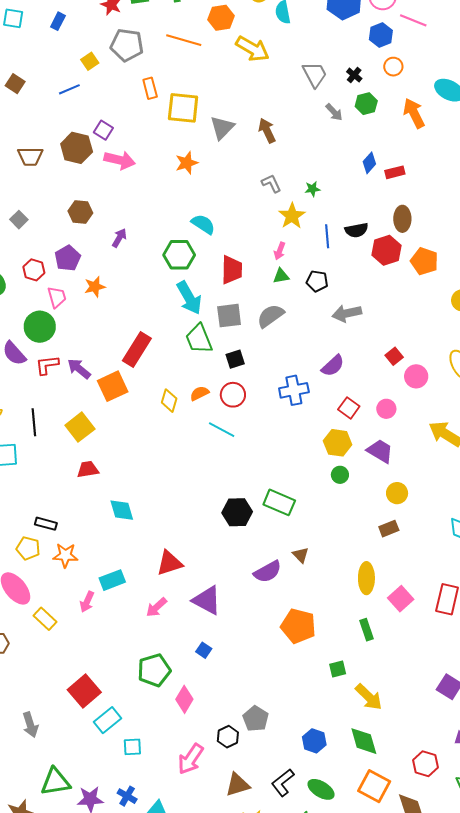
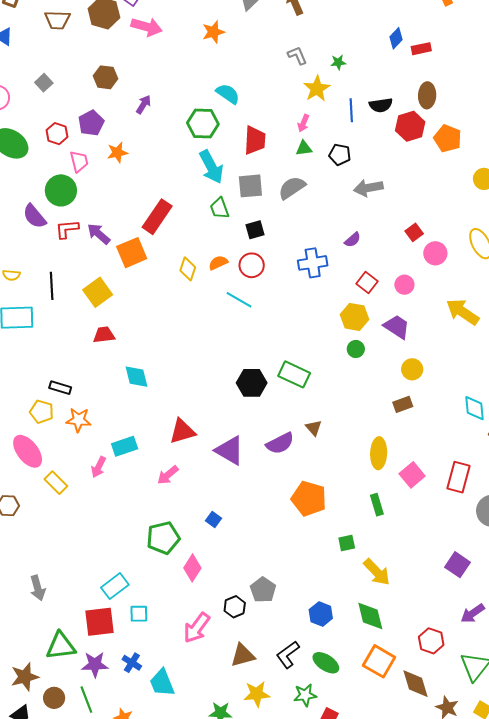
green trapezoid: (199, 339) -> (220, 208), size x0.7
purple semicircle: (333, 366) -> (353, 240), size x0.7
purple triangle: (207, 600) -> (230, 451), moved
red square: (84, 691) -> (99, 622), moved, turned 32

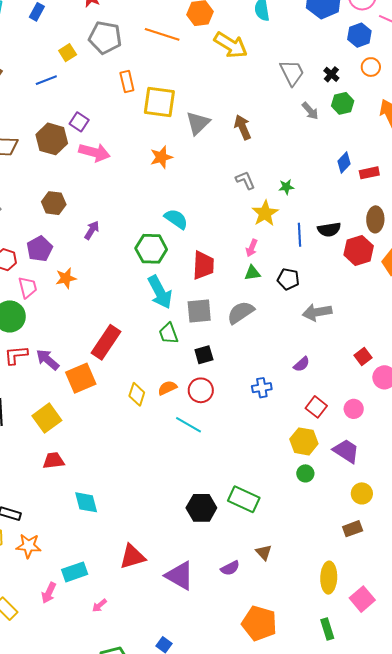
blue cross: (313, 263) -> (262, 388), size x0.7
purple semicircle: (280, 443) -> (230, 568), size x0.7
pink arrow: (168, 475) -> (99, 605), moved, size x0.7

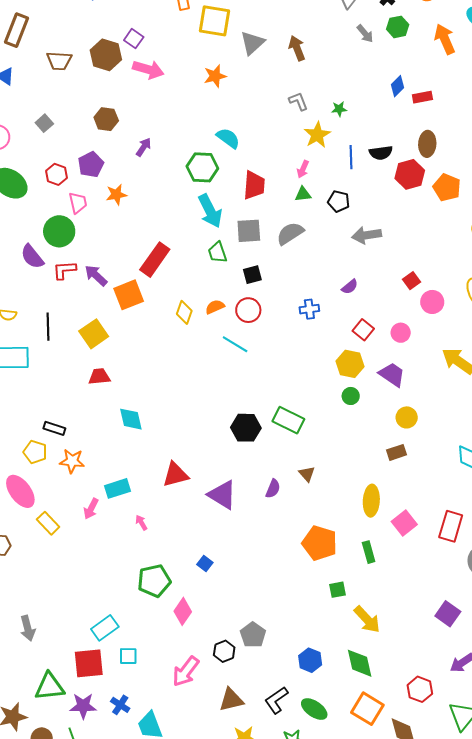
purple semicircle: (230, 568) -> (273, 489), turned -42
pink arrow: (99, 605) -> (141, 523), turned 98
orange pentagon: (259, 623) -> (320, 543), moved

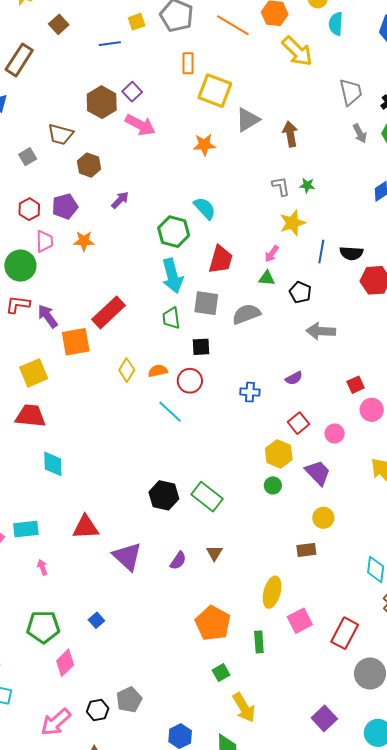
brown trapezoid: (59, 61) -> (61, 134), moved
green star: (339, 109) -> (307, 185), moved
red trapezoid: (99, 377) -> (30, 416), size x1.4
green square: (337, 590) -> (221, 673), turned -30

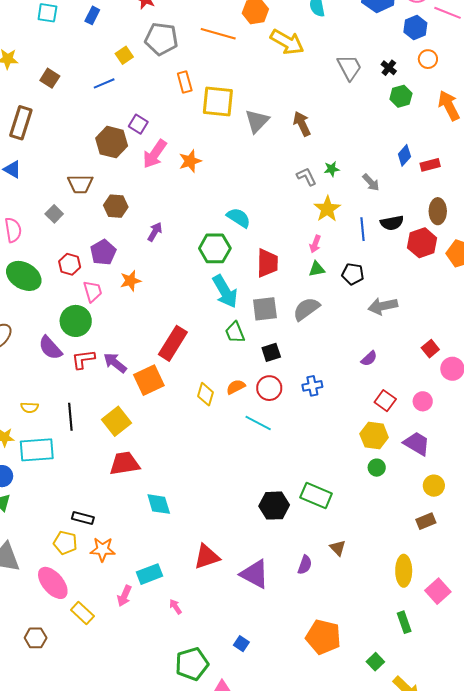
pink arrow: (140, 125) -> (155, 154), turned 112
gray arrow: (360, 133) -> (371, 182), moved
orange star: (204, 145) -> (190, 161), moved
blue cross: (250, 392) -> (312, 386), moved
orange pentagon: (213, 623) -> (323, 637), moved

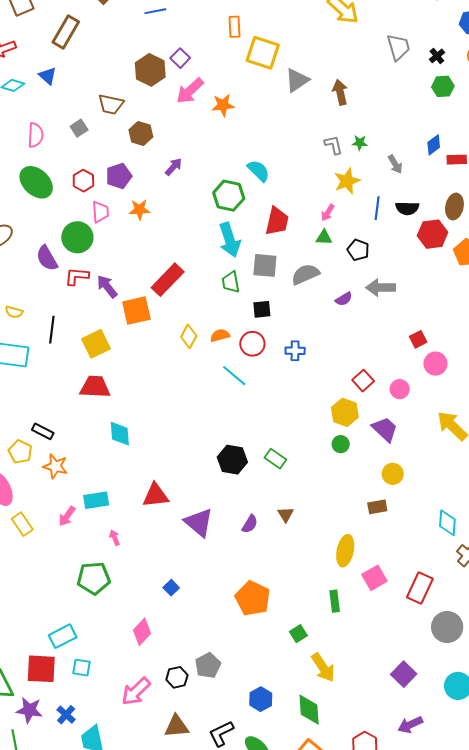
purple semicircle: (369, 359) -> (344, 299), moved
green rectangle: (316, 495) -> (275, 459), size x0.7
green pentagon: (192, 664) -> (94, 578), moved

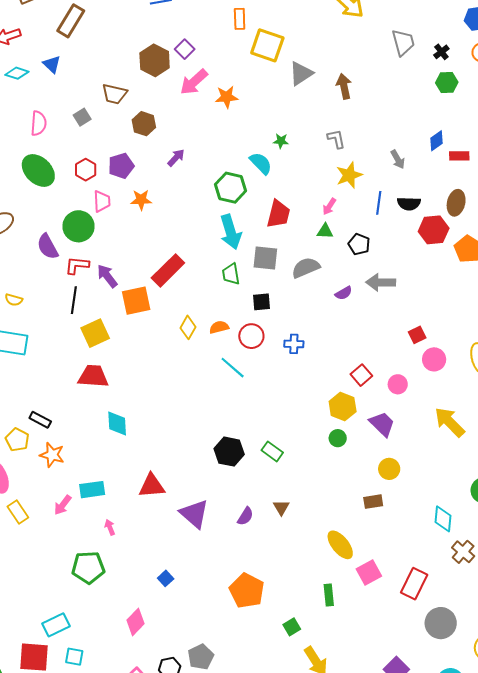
green star: (360, 143) -> (281, 141), moved
black line: (52, 330) -> (74, 300), moved
yellow ellipse: (345, 551) -> (340, 545), turned -52

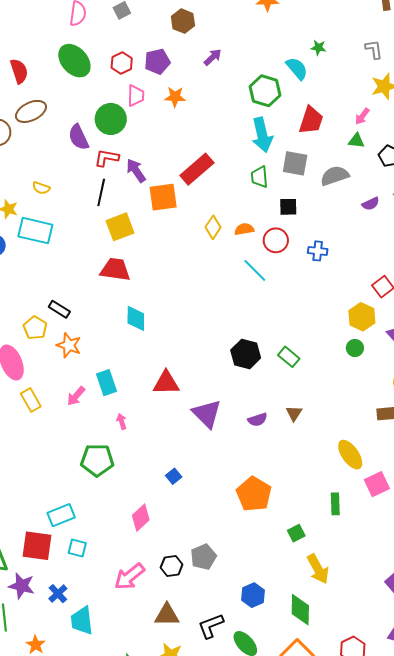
cyan rectangle: (92, 490) -> (106, 383), turned 75
purple semicircle: (245, 516) -> (258, 420), turned 36

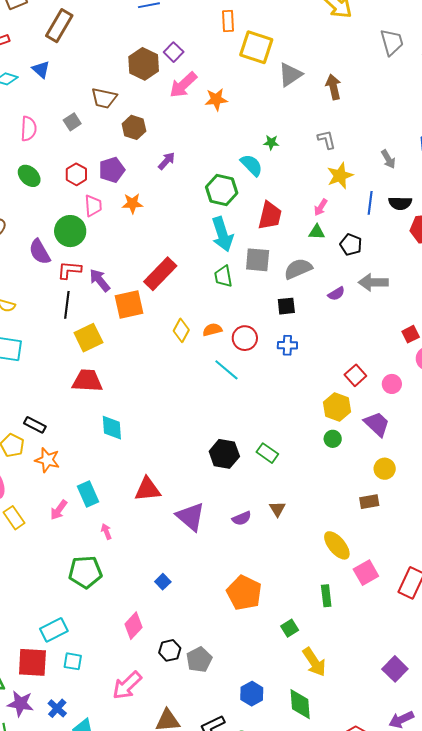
green ellipse: (74, 61) -> (29, 176), size x0.7
black square: (288, 207) -> (286, 306), moved
black hexagon: (172, 566) -> (170, 650), moved

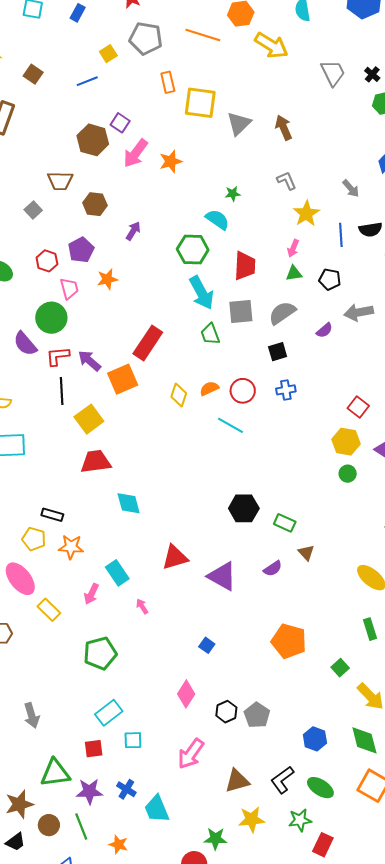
green rectangle: (267, 453) -> (285, 523), moved
green pentagon: (85, 572) -> (100, 653), moved
red square: (32, 662) -> (94, 749), size x0.6

